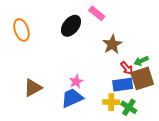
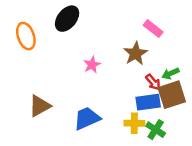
pink rectangle: (97, 13) -> (153, 29), moved
black ellipse: (71, 26) -> (67, 19), moved
pink star: (76, 82) -> (92, 65), moved

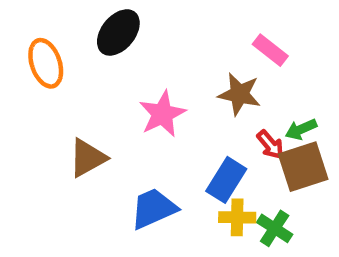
brown star: (136, 54) -> (239, 94), turned -30
pink star: (92, 65) -> (162, 114), size x1.5
blue rectangle: (148, 102) -> (226, 180), moved, turned -50
brown triangle: (40, 106) -> (88, 158), moved

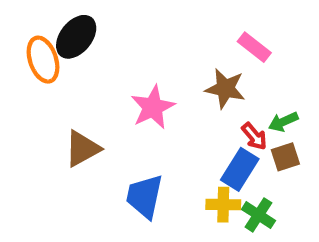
black ellipse: (118, 32) -> (76, 37), moved
brown square: (303, 167) -> (285, 157), size x0.6
blue rectangle: (226, 180) -> (240, 169), moved
blue trapezoid: (154, 209) -> (145, 196), turned -54

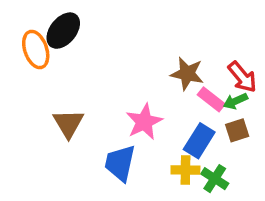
pink rectangle: (254, 47) -> (211, 99), moved
pink star: (153, 107) -> (144, 122), moved
red arrow: (254, 136) -> (242, 77), moved, size x1.4
brown triangle: (82, 149) -> (68, 123), turned -32

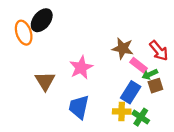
green arrow: (235, 101) -> (150, 74), moved
pink star: (144, 122) -> (81, 68), moved

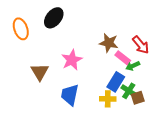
black ellipse: (42, 20) -> (54, 18), moved
brown square: (155, 86) -> (138, 98), moved
green cross: (141, 117) -> (129, 91), moved

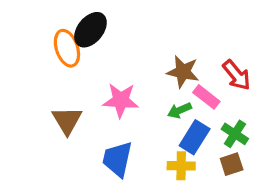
orange ellipse: (21, 29) -> (67, 48), moved
pink star: (72, 60) -> (121, 100), turned 30
green arrow: (133, 66) -> (179, 110), moved
green cross: (129, 91) -> (235, 134), moved

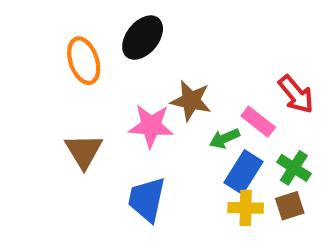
black ellipse: (90, 30) -> (143, 38), moved
brown star: (183, 72) -> (191, 101), moved
yellow cross: (181, 166) -> (246, 208), moved

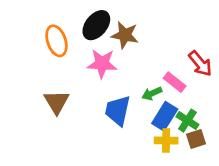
brown star: (191, 101) -> (125, 35), moved
pink star: (151, 126) -> (102, 64), moved
green cross: (294, 168) -> (187, 121), moved
blue trapezoid: (147, 199) -> (118, 111), moved

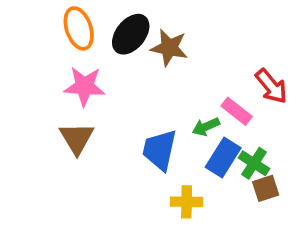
orange ellipse: (56, 41) -> (79, 28), moved
pink star: (102, 64) -> (84, 86), moved
yellow cross: (166, 140) -> (187, 202), moved

